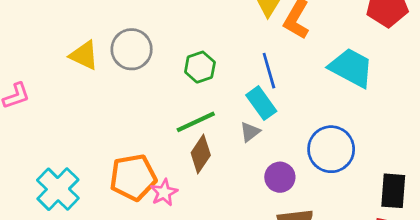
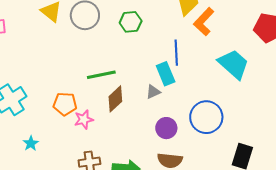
green hexagon: (200, 67) -> (131, 22), moved
green line: (196, 122) -> (101, 75), moved
orange pentagon: (133, 177) -> (65, 104), size x0.7

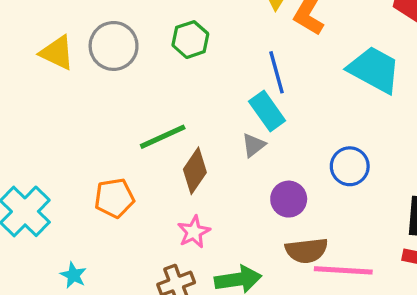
blue circle: (206, 117) -> (350, 166), size x0.7
pink star: (84, 120) -> (194, 232), moved

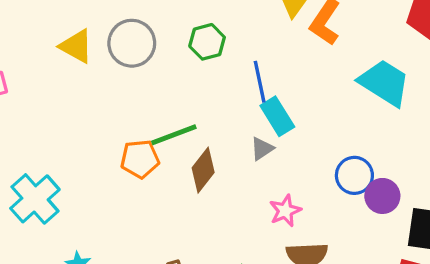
blue line: (276, 72) -> (260, 82), moved
orange pentagon: (114, 198) -> (140, 159), moved
purple circle: (289, 199) -> (382, 196), moved
pink star: (194, 232) -> (285, 211), moved

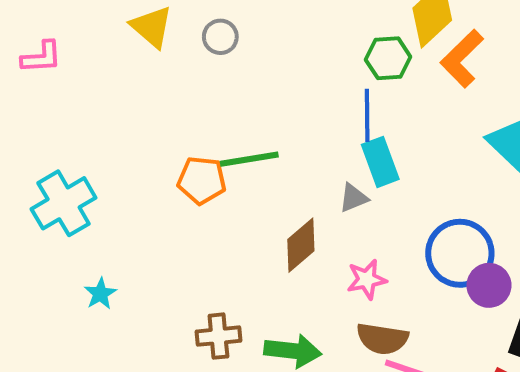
green hexagon: (207, 42) -> (388, 58), moved
gray circle: (132, 43) -> (220, 37), size x0.6
brown diamond: (203, 170) -> (301, 245), moved
blue circle: (354, 175) -> (460, 253), size x1.4

